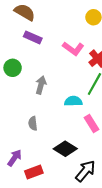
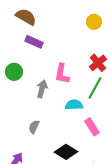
pink L-shape: (73, 49) -> (62, 74), moved, turned 65
gray semicircle: (33, 123) -> (34, 127), turned 32

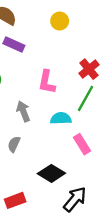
yellow circle: (94, 22) -> (60, 21), moved
gray arrow: (42, 89) -> (23, 111), moved, turned -36

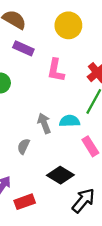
yellow circle: (60, 21) -> (68, 25), size x1.5
pink L-shape: (47, 82) -> (56, 70), moved
gray arrow: (23, 111) -> (44, 123), moved

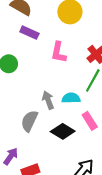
gray semicircle: (23, 146) -> (29, 121), size x1.5
black diamond: (60, 175) -> (63, 131), moved

